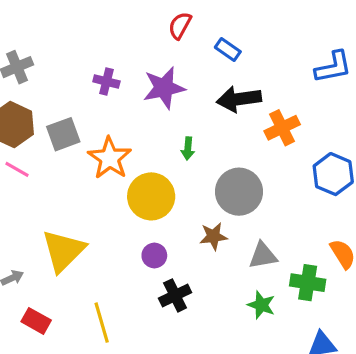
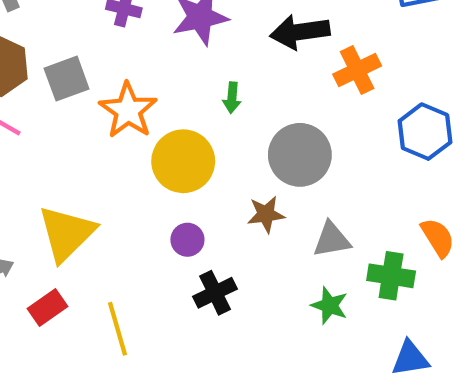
red rectangle: (36, 321) -> (47, 308), moved, turned -64

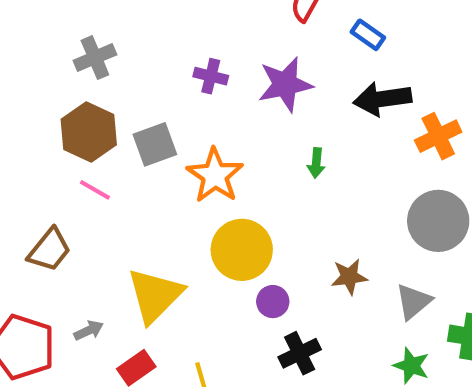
gray circle: (300, 155) -> (438, 221), moved
yellow circle: (183, 161) -> (242, 250), moved
gray triangle: (332, 240) -> (413, 302), turned -30

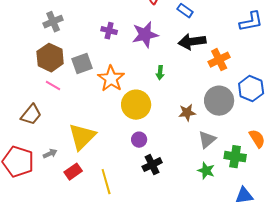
yellow circle: (242, 250) -> (136, 105), moved
brown star: (349, 277) -> (187, 113), moved

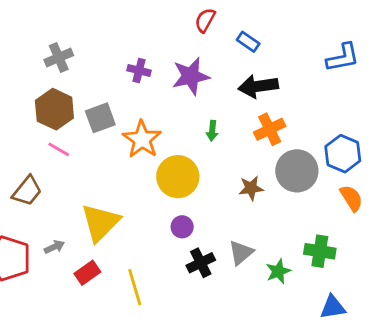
orange cross: (219, 60) -> (270, 129), moved
orange semicircle: (257, 139) -> (351, 198), moved
gray triangle: (207, 140) -> (241, 253), moved
green star: (206, 171) -> (278, 271), turned 30

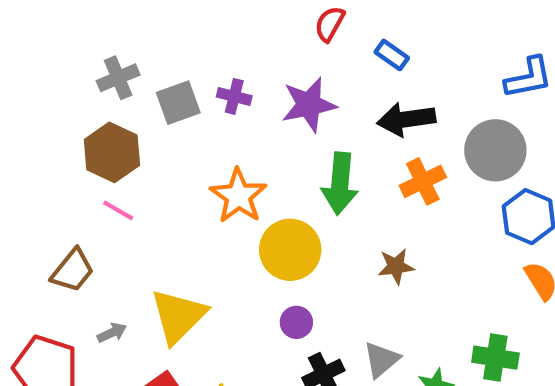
gray square: (100, 118) -> (178, 103), moved
green arrow: (212, 131) -> (340, 183), size x2.0
gray circle: (297, 171) -> (495, 150), moved
gray arrow: (54, 247) -> (112, 333), moved

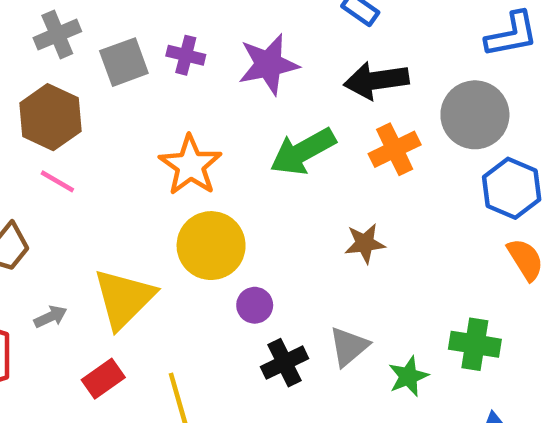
green arrow: (340, 183) -> (303, 152), turned 56
yellow circle: (290, 250) -> (211, 246), moved

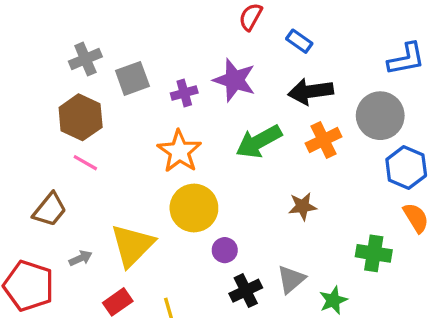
purple cross: (186, 55) -> (184, 93), moved, turned -30
purple star: (268, 64) -> (234, 80), turned 30
green cross: (475, 344) -> (374, 253), moved

